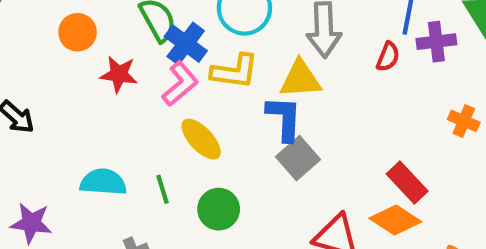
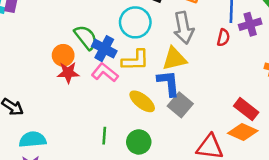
orange circle: (78, 32) -> (63, 55), moved
pink L-shape: (180, 84) -> (105, 73), turned -92
yellow ellipse: (201, 139) -> (142, 101), moved
cyan semicircle: (103, 182) -> (33, 140), moved
green line: (163, 189) -> (104, 136), turned 30

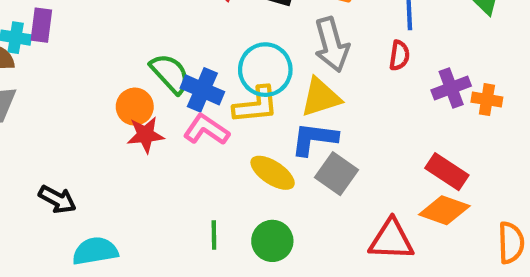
cyan circle: (135, 22) -> (265, 70), moved
purple cross: (250, 24) -> (451, 88), moved
blue L-shape: (169, 83) -> (314, 139), turned -72

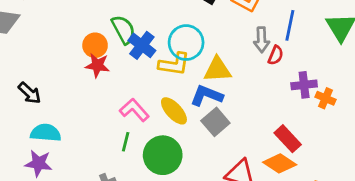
gray arrow: (332, 45) -> (262, 40), moved, size x0.7
pink L-shape: (206, 130) -> (134, 110), moved
green circle: (272, 241) -> (163, 155), size x1.4

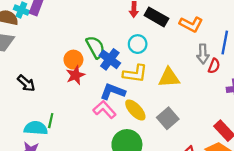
cyan circle: (186, 43) -> (138, 44), moved, size x0.7
red star: (97, 65) -> (75, 75), turned -30
black arrow: (30, 93) -> (26, 83), moved
blue L-shape: (207, 96) -> (113, 92), moved
green line: (126, 142) -> (51, 121), moved

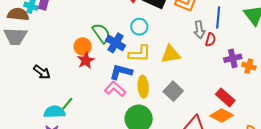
yellow ellipse: (135, 110) -> (143, 87), turned 45
green line: (51, 121) -> (67, 104), turned 32

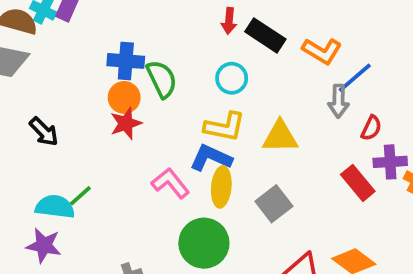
blue line: (218, 18) -> (355, 78), moved, turned 35
red semicircle: (210, 40) -> (371, 128), moved
blue cross: (116, 43) -> (126, 61), moved, turned -36
blue L-shape: (121, 72) -> (211, 158), moved
red rectangle: (225, 97) -> (358, 183), moved

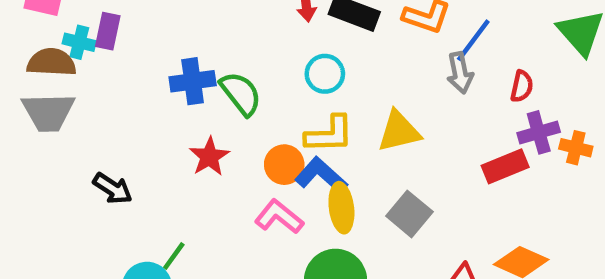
orange circle: (124, 97) -> (284, 165), moved
red semicircle: (371, 128) -> (522, 86), moved
blue L-shape: (211, 158) -> (321, 175), turned 30
red rectangle: (358, 183) -> (505, 166), turned -60

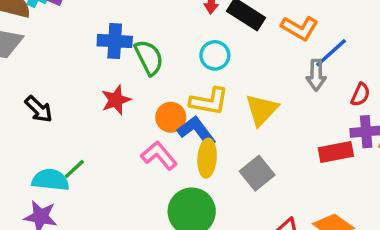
yellow triangle: (399, 131) -> (262, 110), turned -45

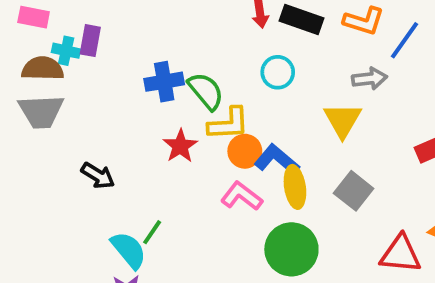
gray arrow: (316, 75) -> (369, 79), moved, turned -84
yellow L-shape: (209, 101) -> (229, 124), moved
cyan semicircle: (50, 180) -> (129, 250), turned 57

